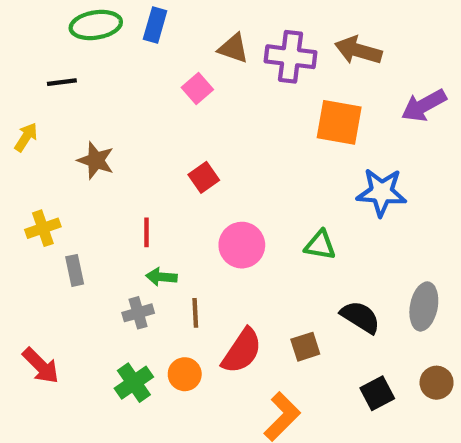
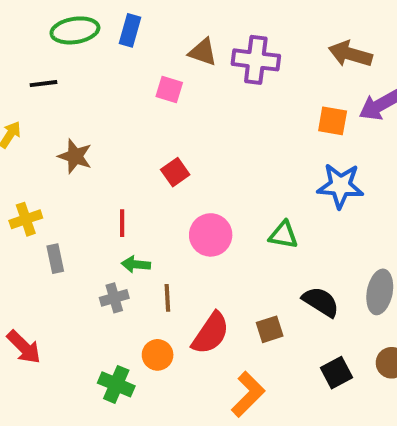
brown arrow: (358, 50) -> (350, 54), moved
pink square: (197, 88) -> (169, 89), turned -32
orange square: (339, 122) -> (333, 121), moved, size x0.7
green cross: (134, 383) -> (116, 384), moved, turned -32

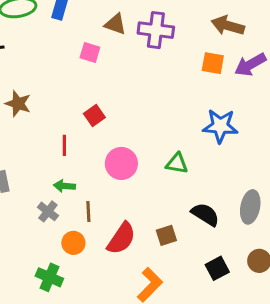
orange square: (333, 121) -> (213, 63), moved
red line: (122, 223) -> (64, 145), moved
gray cross: (114, 298) -> (48, 211), turned -36
orange circle: (158, 355) -> (73, 243), moved

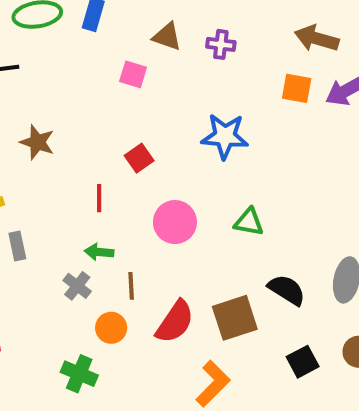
purple cross: (156, 30) -> (221, 44), size x0.6
blue star: (220, 126) -> (225, 136), moved
brown square: (166, 235) -> (235, 318), size x1.6

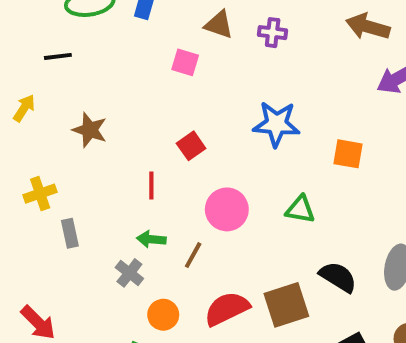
orange square: (297, 88) -> (348, 154), moved
brown line: (131, 286) -> (193, 255), moved, turned 32
red semicircle: (175, 322) -> (227, 309), turned -150

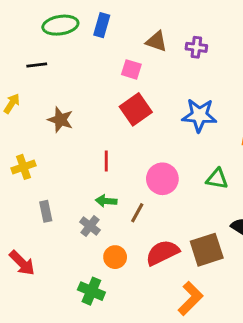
red square: (191, 146) -> (136, 109), moved, size x1.5
gray rectangle: (70, 233) -> (46, 211), moved

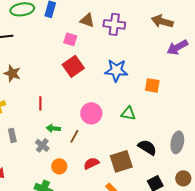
purple cross: (196, 47) -> (114, 24), size x1.5
brown star: (60, 120) -> (12, 73), moved
red line: (106, 161) -> (40, 103), moved
red semicircle: (162, 253) -> (91, 163), size x0.7

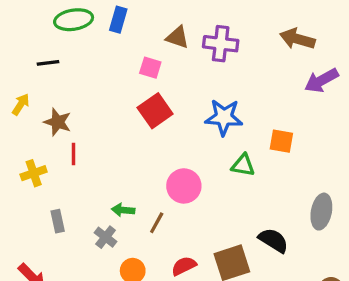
red line: (40, 103) -> (74, 154), moved
green triangle: (128, 113) -> (243, 165), moved
gray ellipse: (177, 142) -> (321, 212), moved

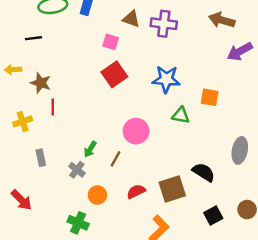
yellow arrow: (21, 104) -> (13, 70), turned -126
green arrow: (123, 210) -> (90, 149), turned -63

